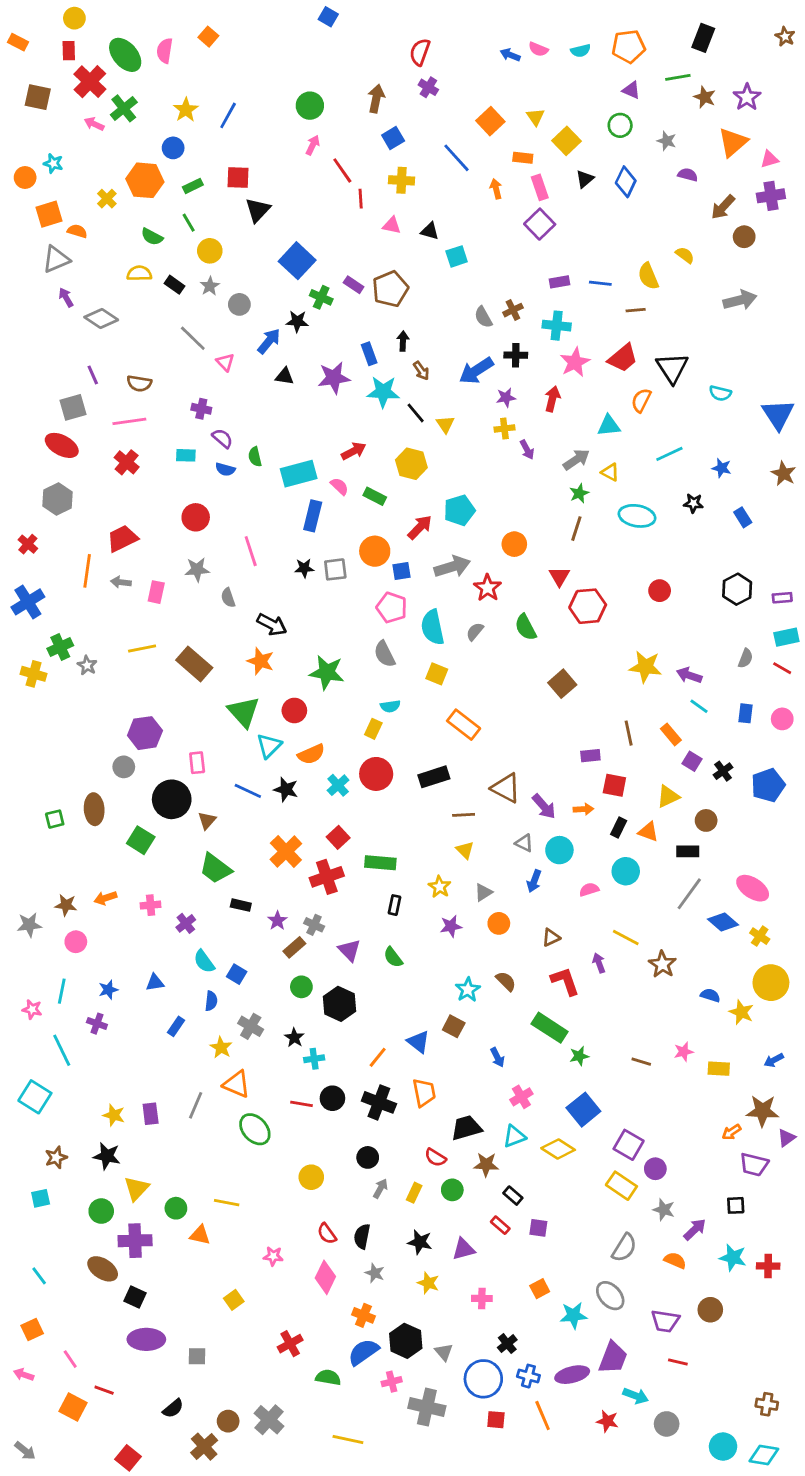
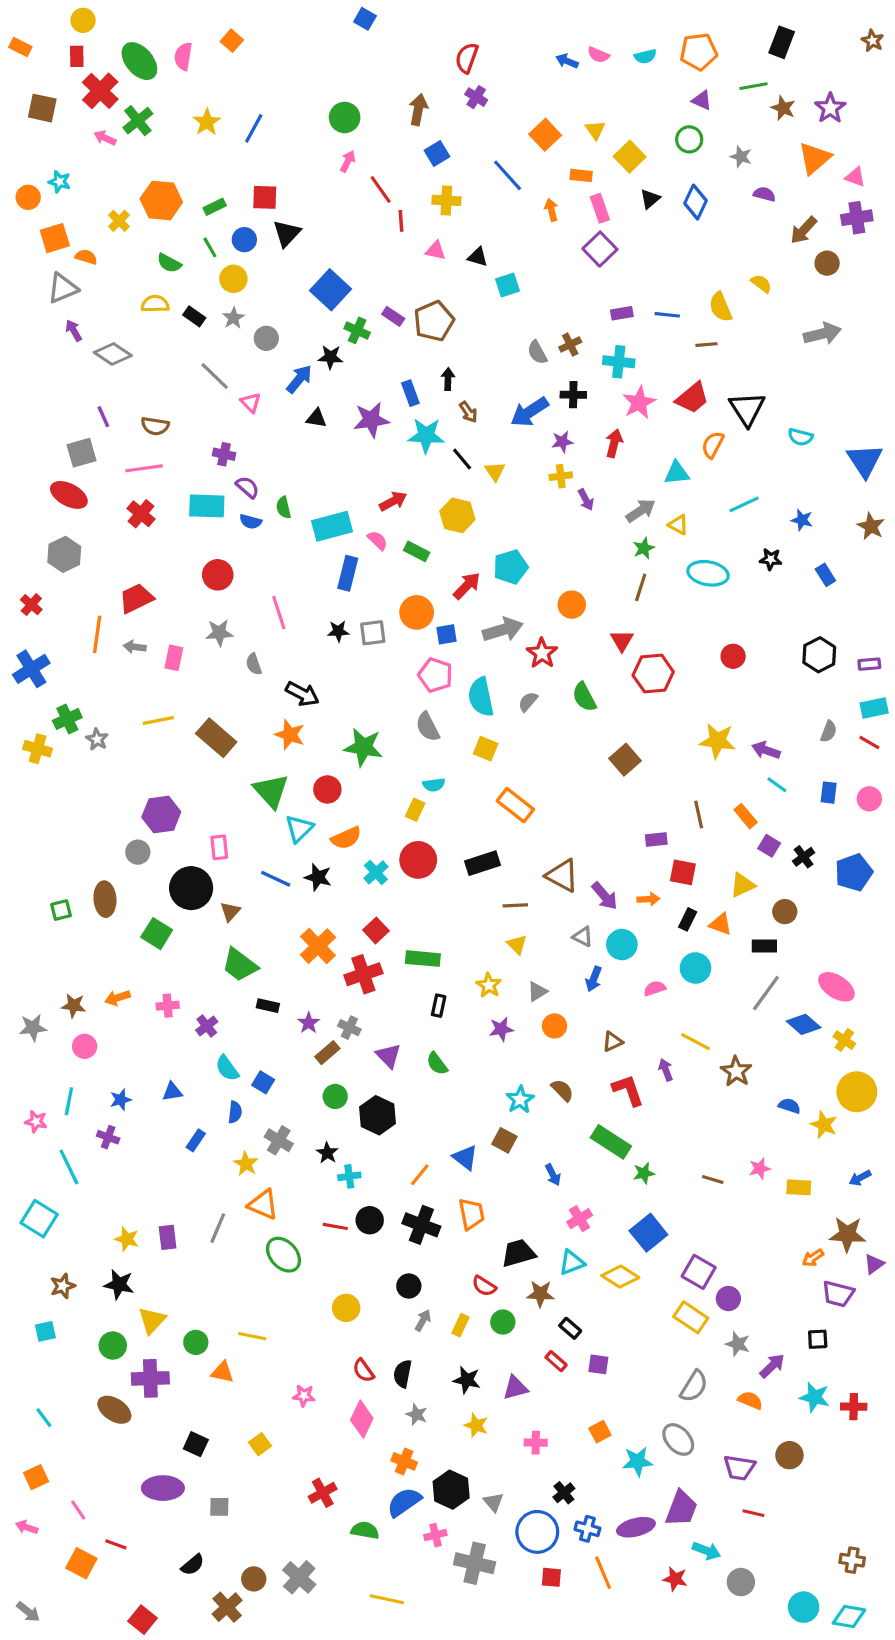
blue circle: (173, 148) -> (244, 240), moved
pink triangle: (770, 159) -> (855, 177), turned 36
cyan rectangle: (186, 455) -> (207, 506), size x1.6
black square: (135, 1297) -> (196, 1444), moved

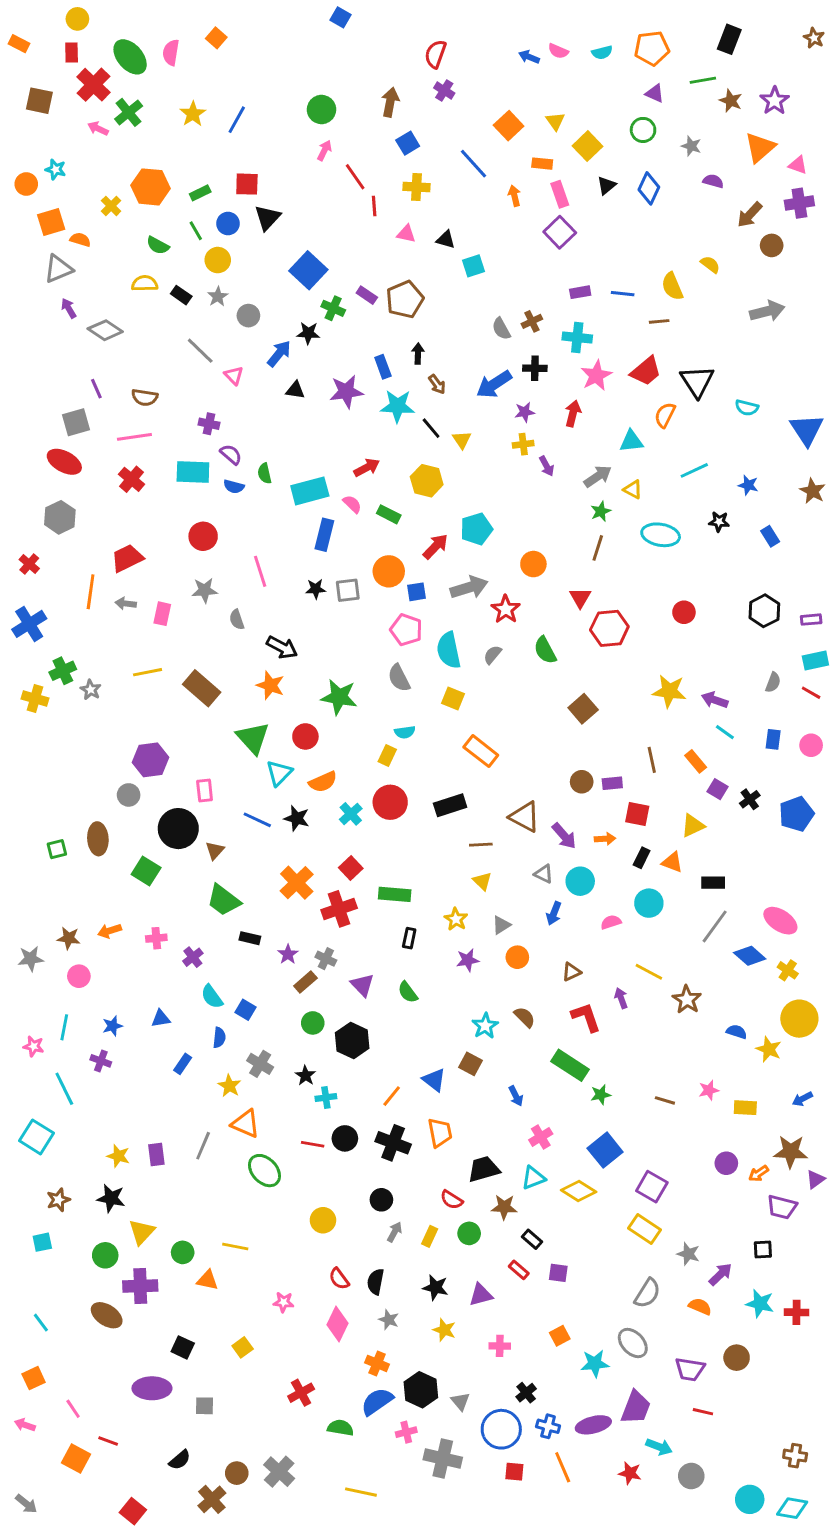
brown circle: (785, 912) -> (582, 782), moved
purple circle: (728, 1299) -> (726, 1163), moved

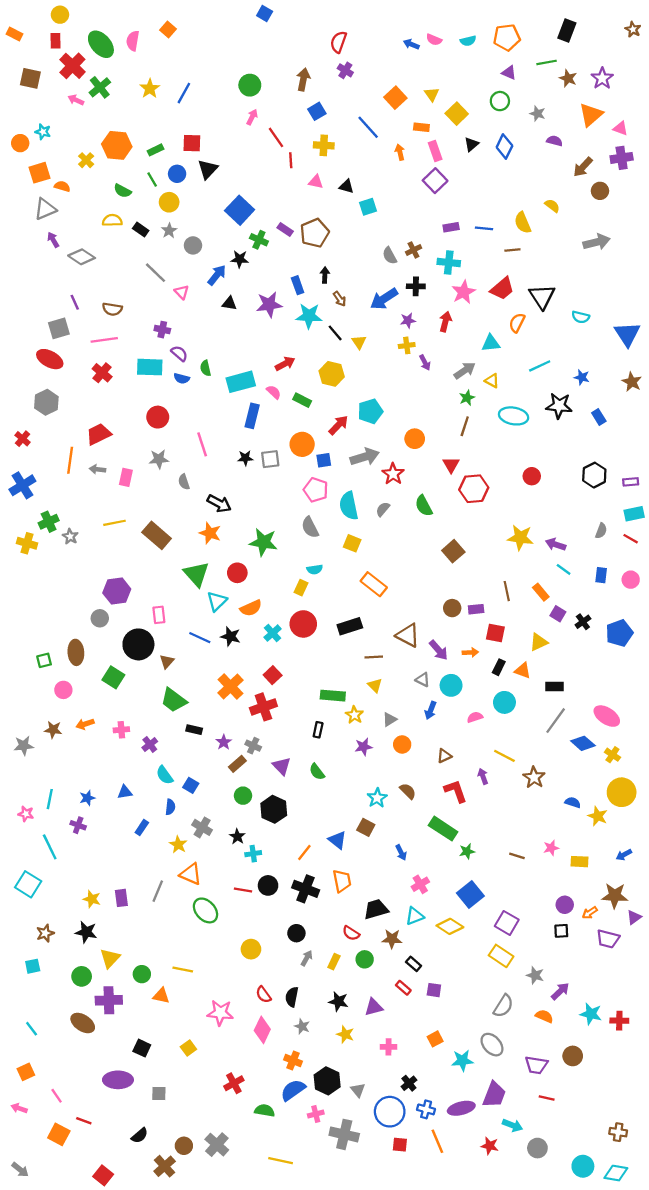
black star: (719, 522) -> (559, 406), size x1.6
green rectangle: (395, 894) -> (333, 696), moved
pink circle: (79, 976) -> (63, 690), moved
black square: (763, 1249) -> (561, 931), moved
pink star: (283, 1302) -> (220, 1013), size x1.6

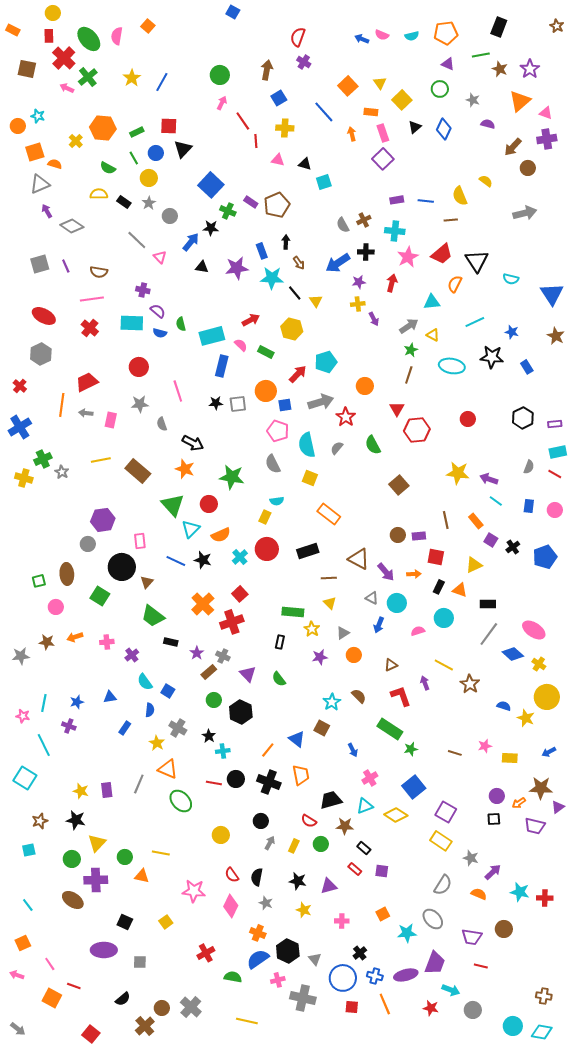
gray square: (59, 328) -> (40, 264), moved

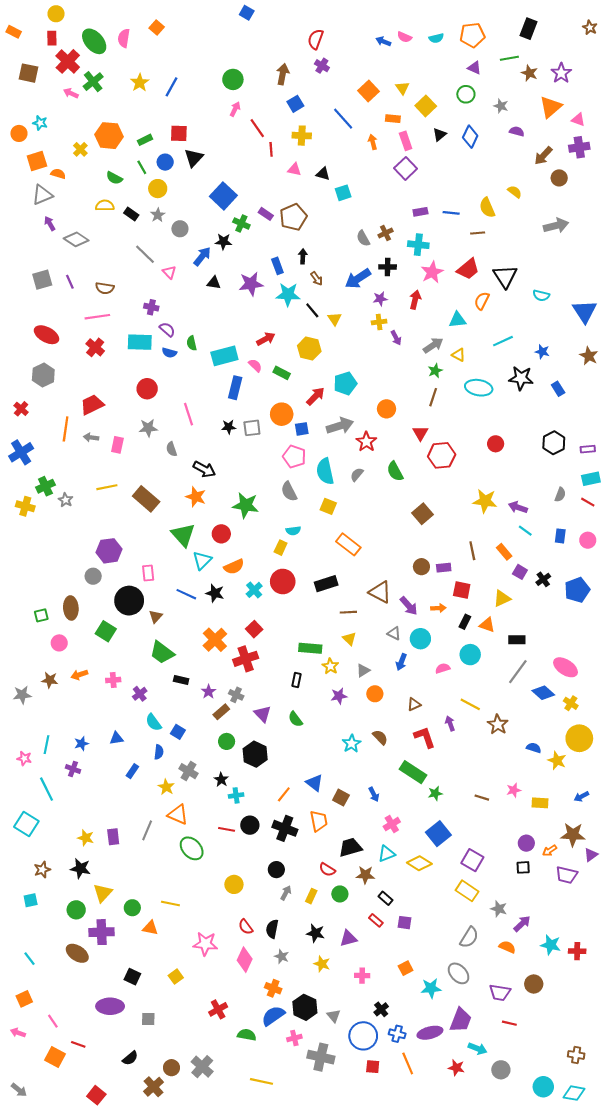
brown square: (322, 728) -> (341, 798), moved

